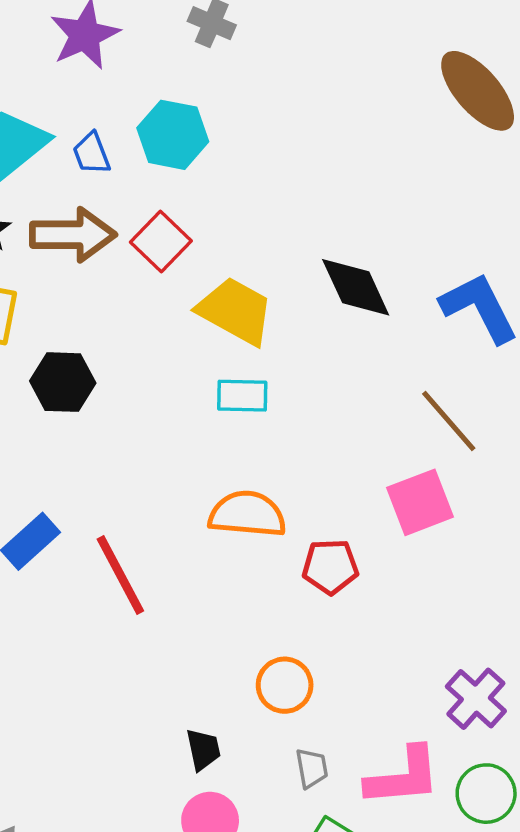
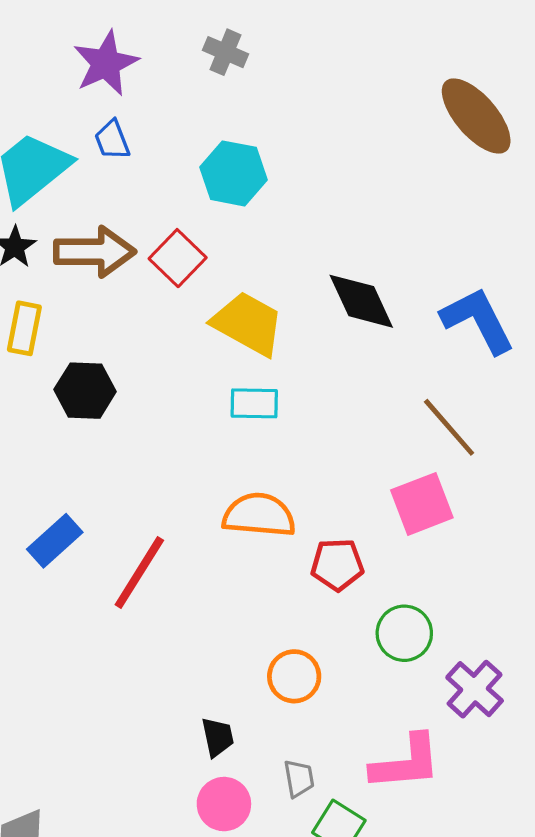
cyan hexagon: (173, 135) -> (233, 173), moved
blue trapezoid: (92, 153) -> (112, 140), moved
red line: (120, 575) -> (139, 573), turned 60
gray trapezoid: (312, 768) -> (299, 779), moved
green circle: (486, 794) -> (404, 633), moved

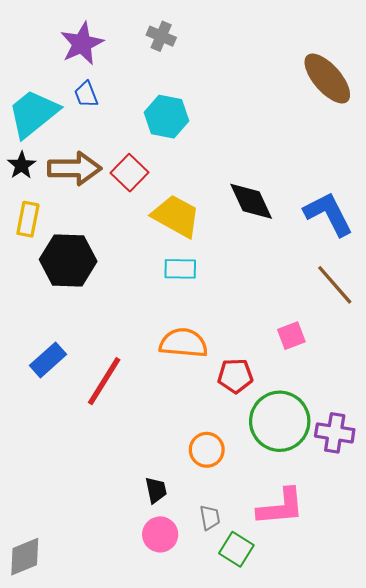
black hexagon: (85, 391) -> (68, 260), size x1.4
brown line: (449, 427) -> (335, 285), moved
pink square: (422, 504) -> (291, 336), size x0.7
green circle: (404, 633) -> (280, 421), size x1.6
purple cross: (475, 689) -> (335, 433), moved, turned -33

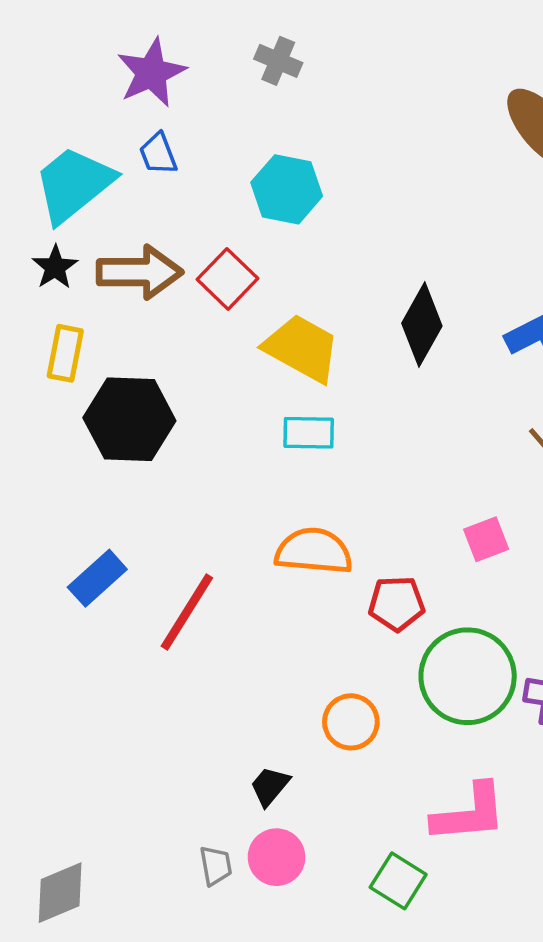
black diamond: (251, 201) -> (422, 325), turned 54
black trapezoid: (156, 490) -> (270, 786), turned -128
gray trapezoid: (210, 518) -> (216, 866), moved

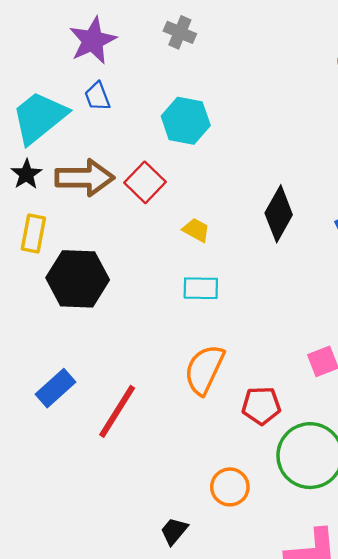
yellow trapezoid: (302, 348) -> (196, 230), size x0.5
orange semicircle: (314, 551) -> (204, 370), turned -70

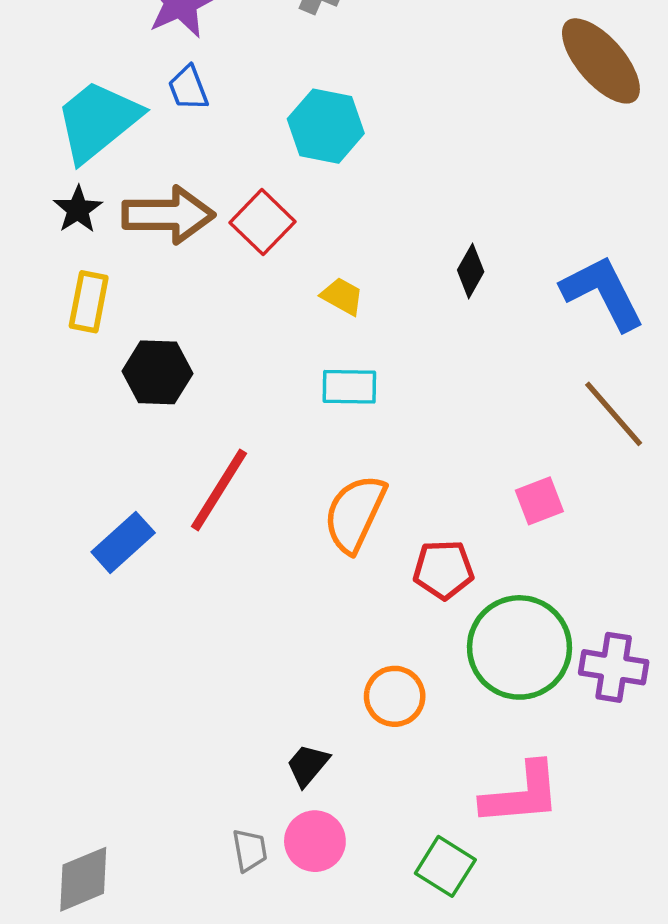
black diamond: (279, 214) -> (471, 271), size x0.6
black hexagon: (78, 279) -> (157, 372), size x0.7
red line: (117, 411) -> (219, 490), moved

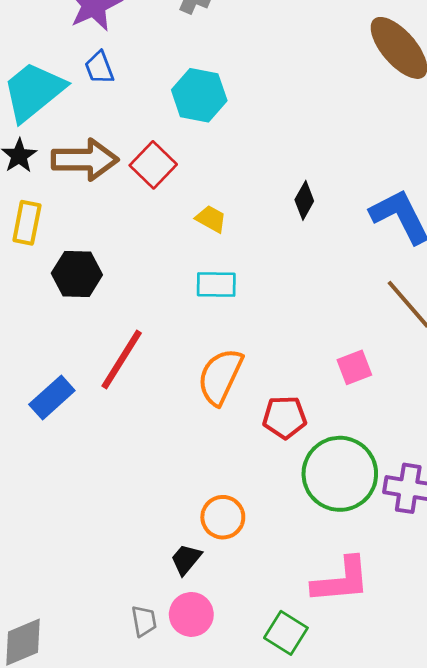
orange circle: (395, 696) -> (223, 517), moved

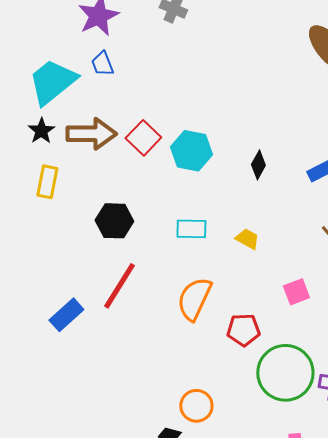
cyan hexagon: (199, 95) -> (191, 151), moved
yellow trapezoid: (211, 219) -> (247, 239), moved
black hexagon: (77, 274) -> (114, 221), moved

